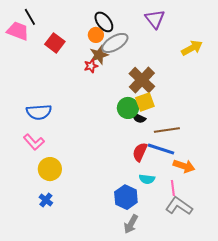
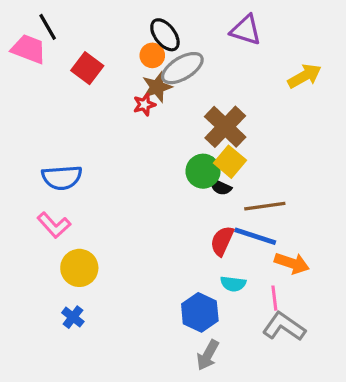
purple triangle: (155, 19) -> (246, 30), turned -35
yellow square: (145, 102) -> (230, 162), turned -30

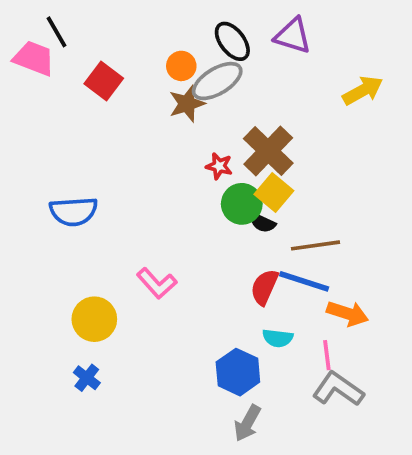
black ellipse: (165, 35) -> (232, 41), moved
red star: (144, 105) -> (219, 166), moved, turned 30
pink L-shape: (54, 225) -> (157, 283), moved

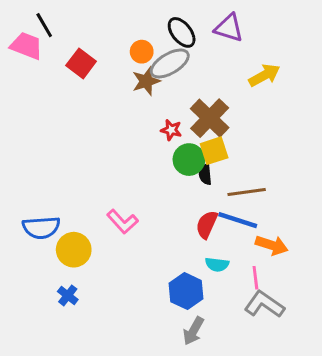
yellow arrow: (363, 90) -> (264, 75), moved
yellow square: (274, 193) -> (214, 151), turned 32
blue semicircle: (74, 211) -> (41, 228), moved
black semicircle: (263, 223) -> (205, 174), turned 60

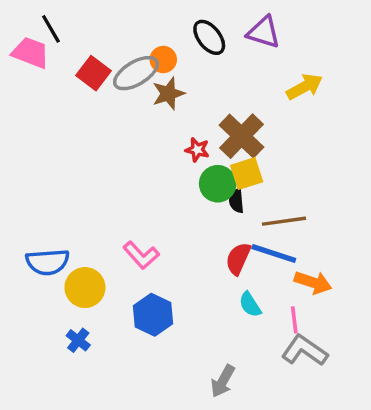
gray ellipse: (170, 63) -> (136, 73), moved
cyan semicircle: (217, 264) -> (250, 305), turned 50
blue hexagon: (186, 291) -> (153, 315), moved

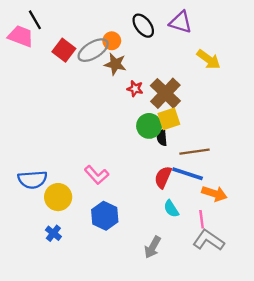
yellow arrow: (304, 87) -> (209, 59), turned 65
brown star: (168, 94) -> (115, 64), turned 30
red star: (197, 150) -> (135, 89), moved
gray arrow: (223, 381) -> (153, 247), moved

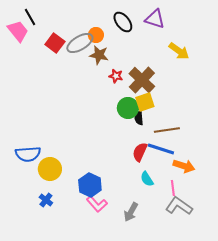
pink trapezoid: (21, 36) -> (18, 31), turned 30
pink L-shape: (97, 175) -> (97, 204), moved

